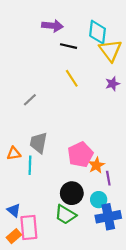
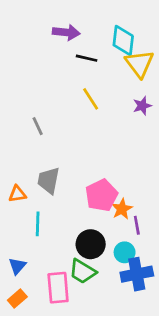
gray line: (30, 100) -> (38, 126), turned -72
cyan line: (30, 165) -> (38, 224), moved
blue triangle: (14, 210) -> (17, 266), turned 32
pink rectangle: (29, 228) -> (58, 288), moved

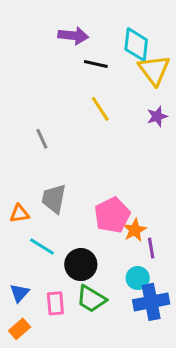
cyan line: (38, 224) -> (42, 247), turned -60
black circle: (91, 244) -> (81, 265), moved
pink rectangle: (58, 288) -> (55, 303), moved, size x0.7

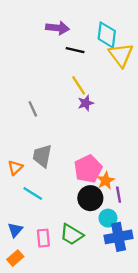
purple star: (157, 116) -> (86, 103), moved
orange triangle: (19, 214) -> (15, 168), turned -35
black circle: (81, 265) -> (90, 198), moved

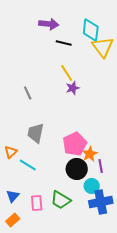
orange triangle: (15, 168) -> (11, 152), moved

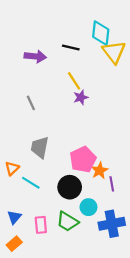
purple arrow: (49, 24) -> (35, 56), moved
black circle: (77, 169) -> (70, 187), moved
cyan circle: (92, 186) -> (88, 207), moved

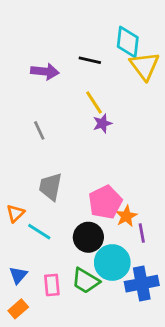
cyan circle: (88, 207) -> (112, 263), size x1.6

